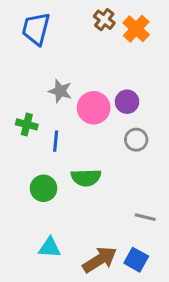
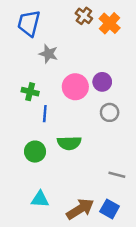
gray star: (60, 91) -> (48, 54), moved
green cross: (27, 124) -> (30, 92), moved

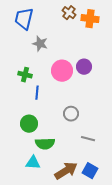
orange cross: (110, 23) -> (90, 19), turned -36
gray circle: (110, 112) -> (71, 114), moved
green semicircle: (69, 143) -> (45, 144), moved
gray line: (117, 175) -> (88, 139), moved

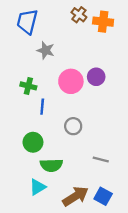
gray circle: (71, 114) -> (73, 126), moved
cyan triangle: (33, 163) -> (38, 187), turned -35

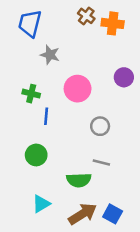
purple circle: (96, 77) -> (124, 77), moved
gray circle: (73, 126) -> (100, 126), moved
gray line: (101, 159) -> (101, 163), moved
green semicircle: (51, 165) -> (79, 180), moved

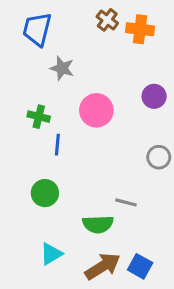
gray circle: (100, 126) -> (159, 157), moved

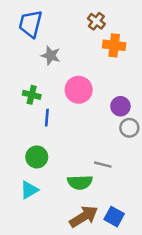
brown cross: (107, 20) -> (96, 21), moved
orange cross: (140, 29) -> (114, 45), moved
purple circle: (154, 96) -> (120, 106), moved
cyan triangle: (51, 254) -> (29, 190), moved

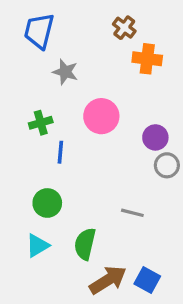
green cross: (32, 95) -> (41, 123), turned -30
green semicircle: (80, 182) -> (85, 244), moved, turned 105

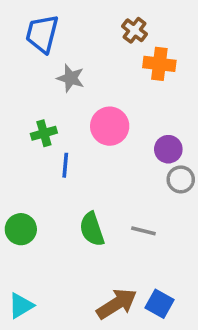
green circle: (47, 203) -> (21, 229), moved
green semicircle: (85, 244) -> (92, 229), moved, turned -32
cyan triangle: (37, 246) -> (21, 306), moved

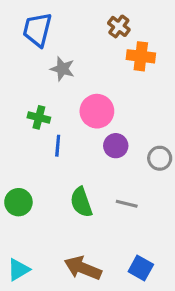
green cross: (44, 133) -> (39, 117), turned 30
purple circle: (168, 149) -> (116, 146), moved
brown arrow: (117, 304) -> (83, 268), moved, turned -126

